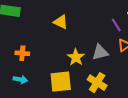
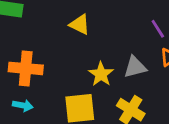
orange cross: (22, 53) -> (26, 68), size x1.6

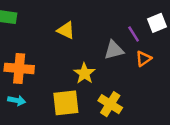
gray triangle: (135, 67) -> (114, 50), moved

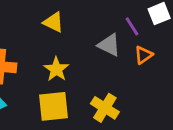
gray triangle: (114, 50) -> (109, 45), turned 40
yellow star: (84, 73) -> (56, 69), moved

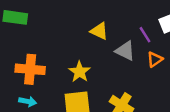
yellow triangle: (53, 22) -> (99, 31), moved

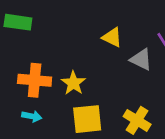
yellow star: (80, 72) -> (73, 83), moved

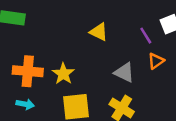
gray triangle: (141, 60) -> (124, 72), moved

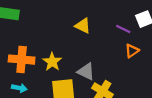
purple line: (146, 36) -> (123, 29), turned -32
gray triangle: (124, 72) -> (86, 72), moved

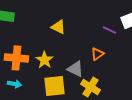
yellow triangle: (83, 26) -> (58, 27), moved
orange triangle: (132, 51) -> (97, 54), moved

